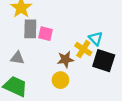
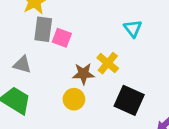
cyan triangle: (96, 39) -> (133, 28), moved
black square: (104, 61) -> (129, 100), moved

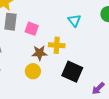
pink square: (62, 38) -> (32, 29), moved
yellow cross: (108, 63) -> (57, 45), turned -35

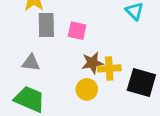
yellow cross: (57, 45) -> (109, 68), moved

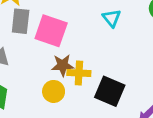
pink square: (77, 31) -> (51, 31), size x1.6

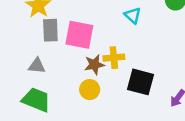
yellow cross: (79, 73) -> (114, 58), moved

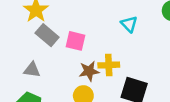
gray rectangle: (50, 30) -> (47, 35), turned -50
pink square: (79, 35) -> (75, 41), size x0.7

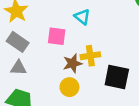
cyan triangle: (129, 24) -> (82, 17), moved
gray rectangle: (47, 35) -> (18, 42), moved

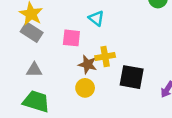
gray rectangle: (18, 42) -> (32, 32), moved
brown star: (72, 63) -> (88, 64), turned 30

